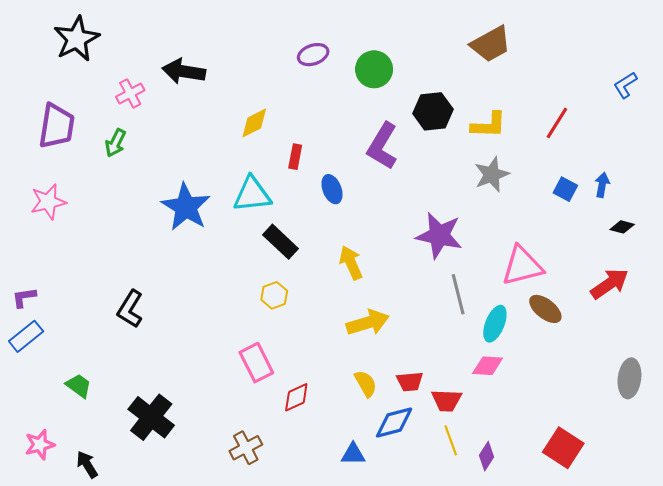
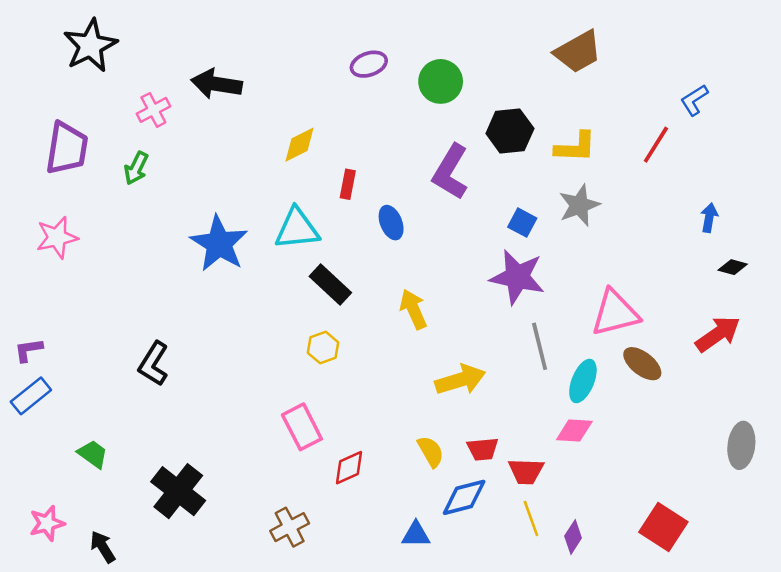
blue L-shape: (625, 85) -> (694, 100), moved
blue square: (565, 189) -> (522, 223), moved
yellow arrow: (368, 323) -> (460, 380), moved

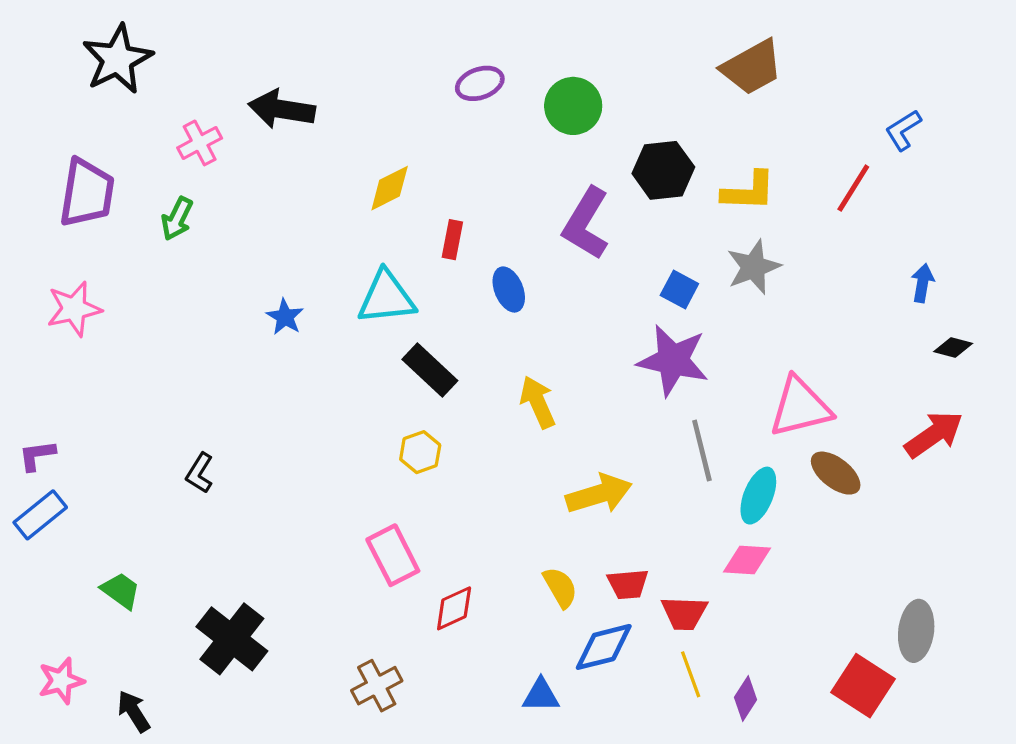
blue star: (219, 244) -> (285, 317), size x0.5
black L-shape: (153, 364) -> (200, 473), size x0.7
gray ellipse: (741, 445) -> (916, 631), moved

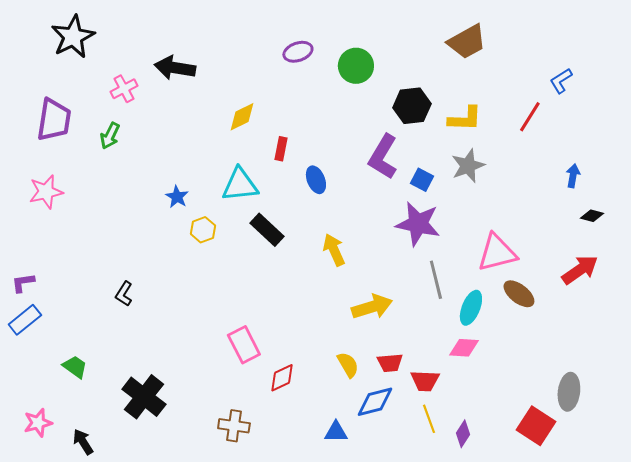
purple L-shape: (586, 223) -> (383, 157), moved
yellow hexagon: (420, 452) -> (203, 230), moved
brown cross: (377, 686) -> (234, 426), turned 36

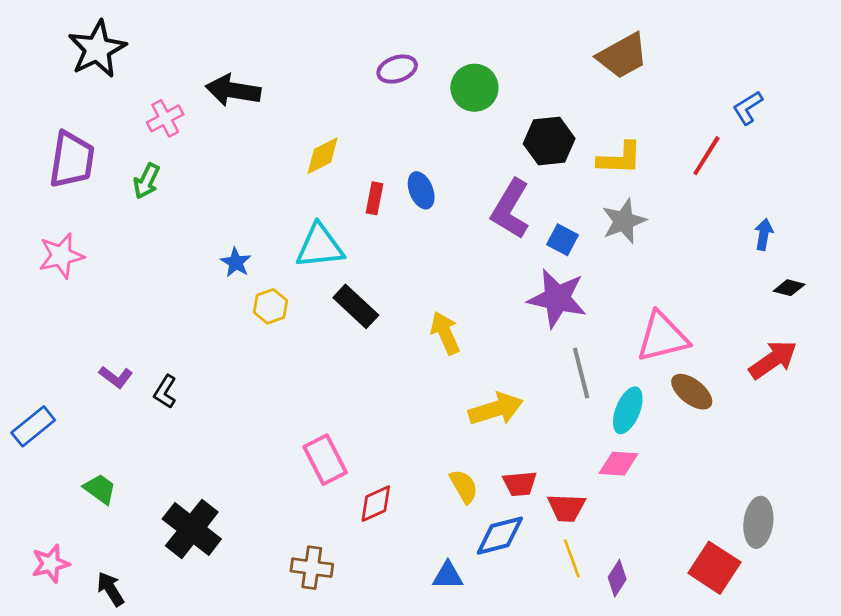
blue ellipse: (316, 180) -> (421, 190), moved
purple L-shape: (23, 283) -> (116, 377), moved, turned -135

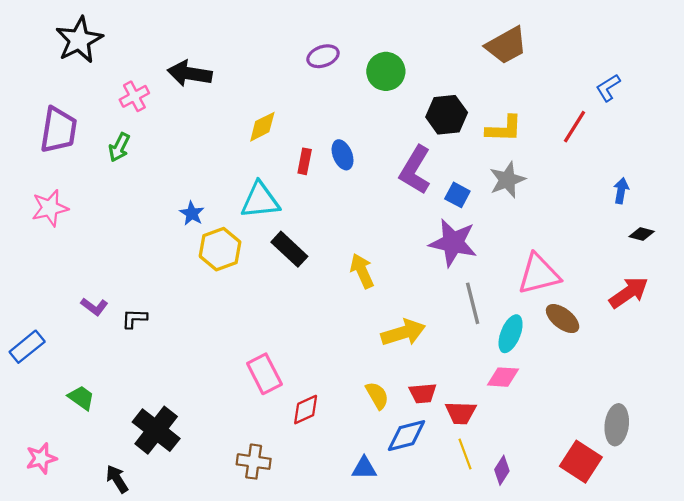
yellow hexagon: (270, 306) -> (220, 249), size x1.5
black L-shape: (165, 392) -> (134, 319), turned 60
black arrow: (111, 589) -> (117, 479), moved

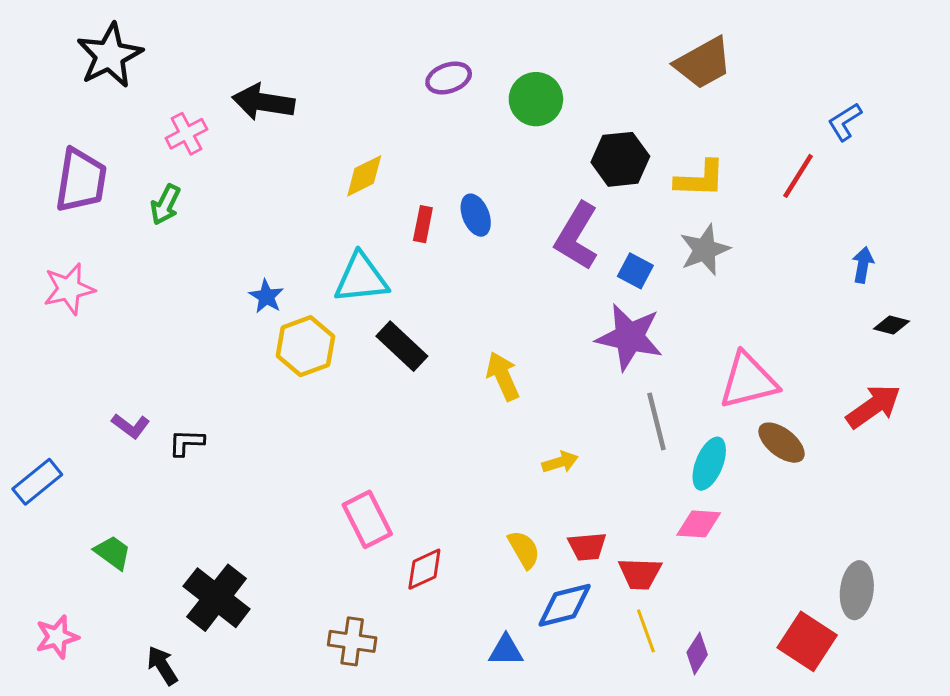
yellow arrow: (403, 333) -> (560, 462), size x0.6

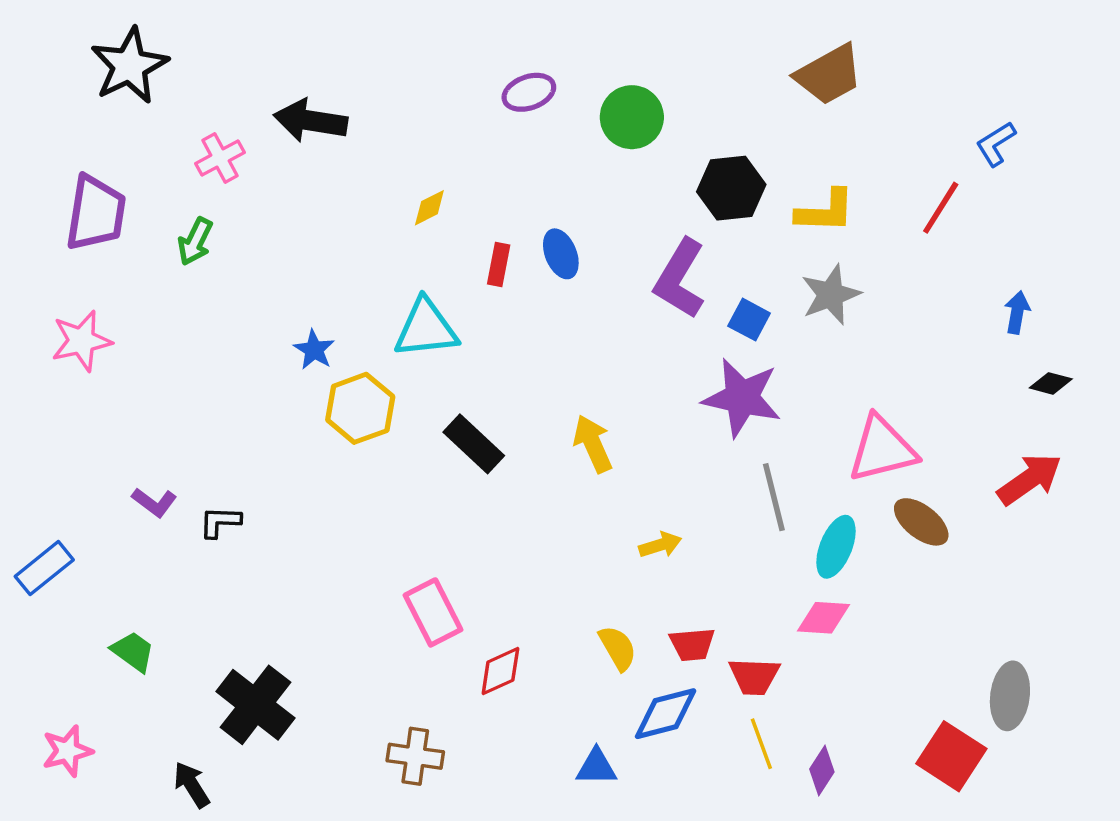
yellow diamond: (364, 176) -> (429, 208), size x0.7
black rectangle: (402, 346) -> (474, 444), moved

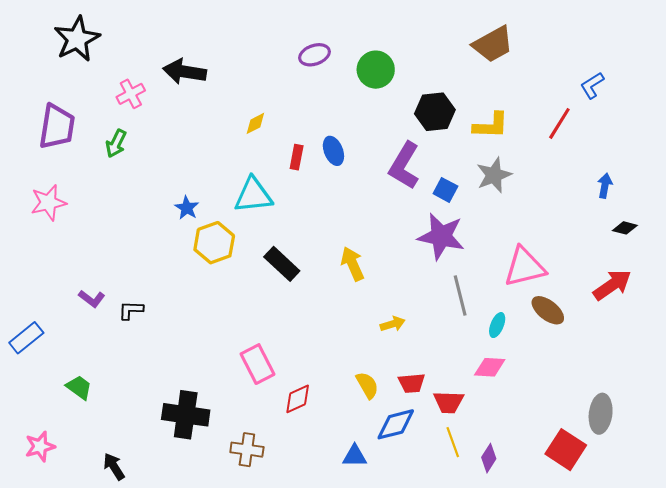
cyan ellipse: (836, 547) -> (497, 325), size x0.7
black cross: (255, 705) -> (186, 415), moved, turned -30

